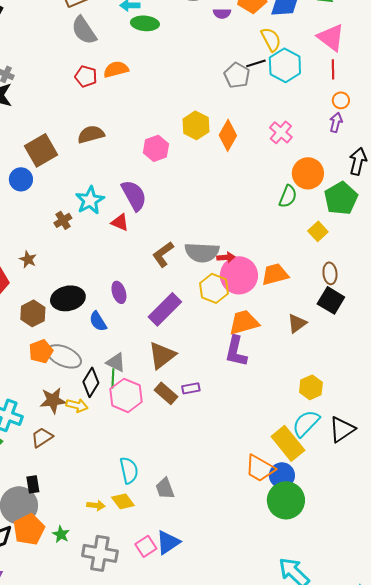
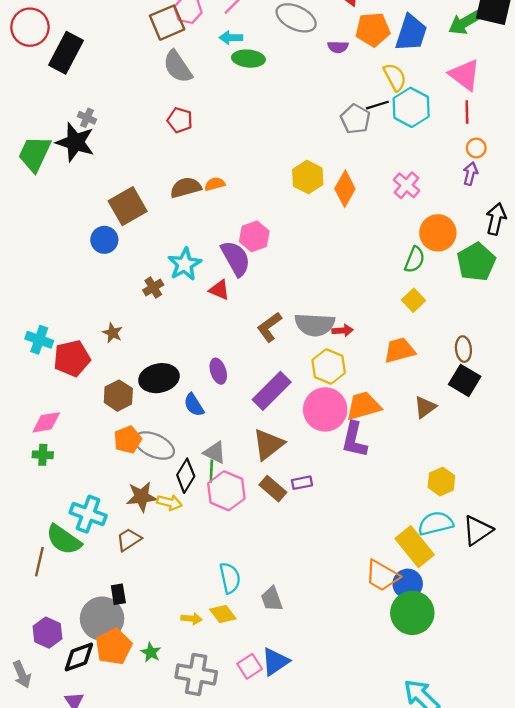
orange semicircle: (116, 69) -> (215, 184), moved, size x0.7
pink hexagon: (156, 148) -> (254, 236), moved
yellow square: (318, 231) -> (413, 300), moved
pink circle: (239, 275) -> (325, 409), moved
cyan semicircle: (306, 423) -> (436, 523), turned 32

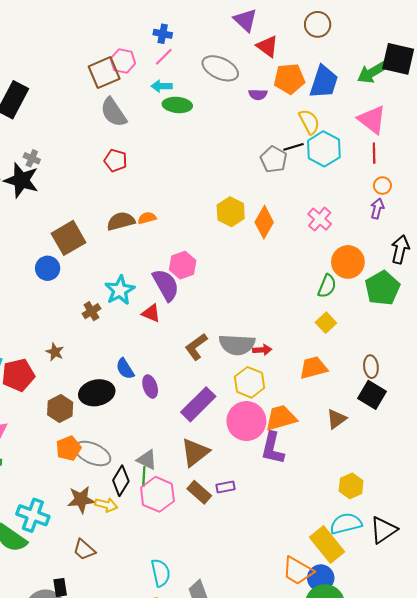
blue semicircle: (194, 405) -> (125, 369), moved
brown trapezoid: (129, 540) -> (84, 550), moved, turned -105

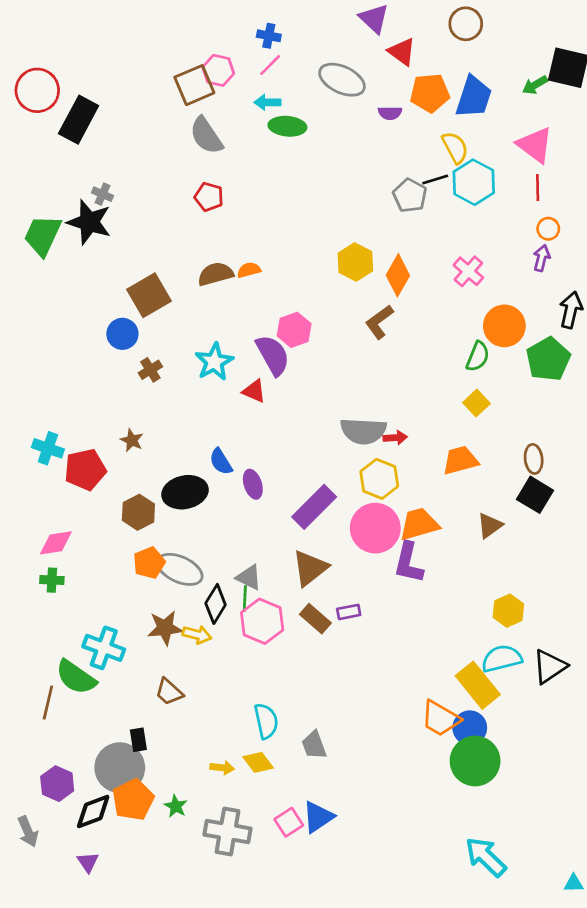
green arrow: (372, 73) -> (535, 85), size x0.7
brown cross: (92, 311) -> (150, 370), moved
brown L-shape: (196, 347) -> (379, 322), moved

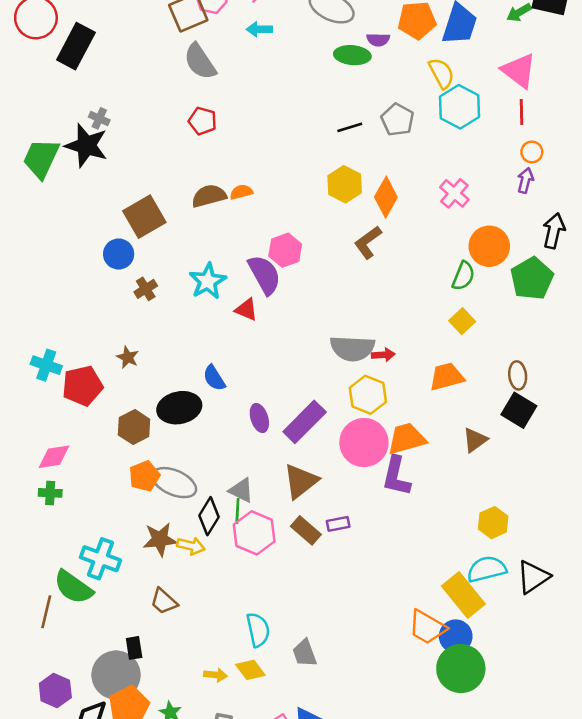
green ellipse: (287, 126) -> (352, 55), moved
black line: (435, 179) -> (350, 127), moved
purple ellipse: (253, 484) -> (259, 418), moved

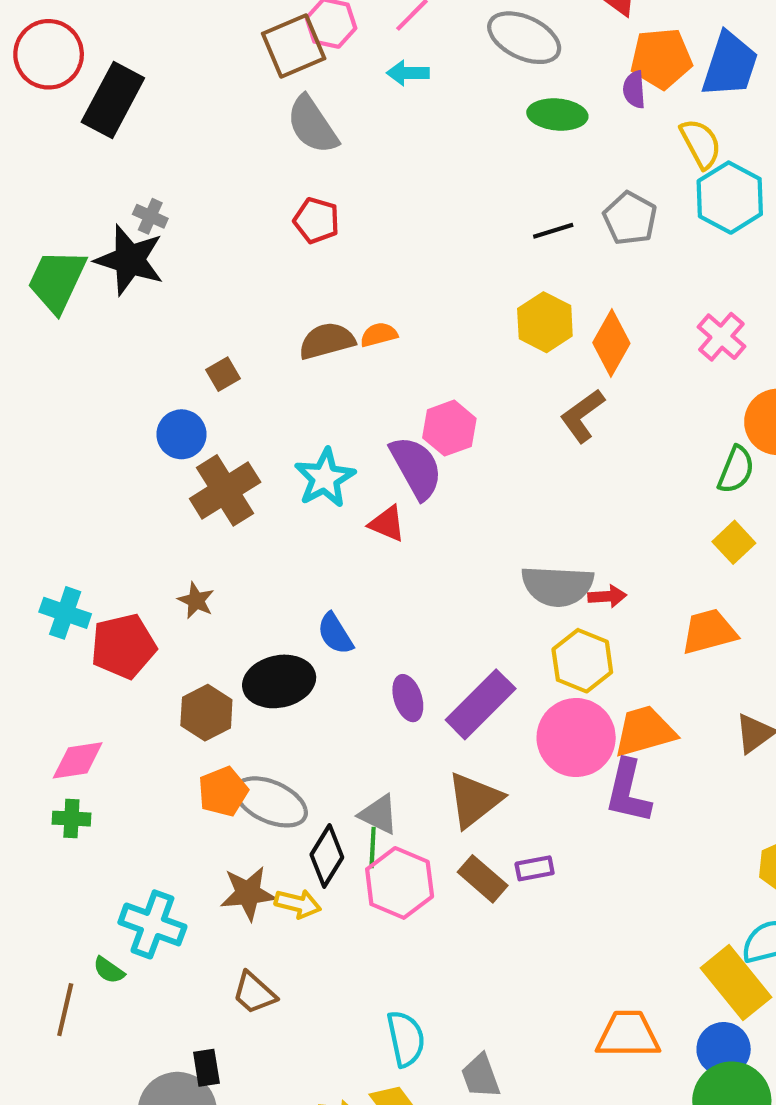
purple semicircle: (378, 40) -> (634, 90), moved, turned 85
brown square: (144, 217) -> (223, 374), size x0.5
brown cross: (146, 289) -> (225, 490), size x1.8
green semicircle: (73, 587) -> (109, 970), size x0.5
orange trapezoid: (427, 627) -> (628, 1035), moved, turned 150

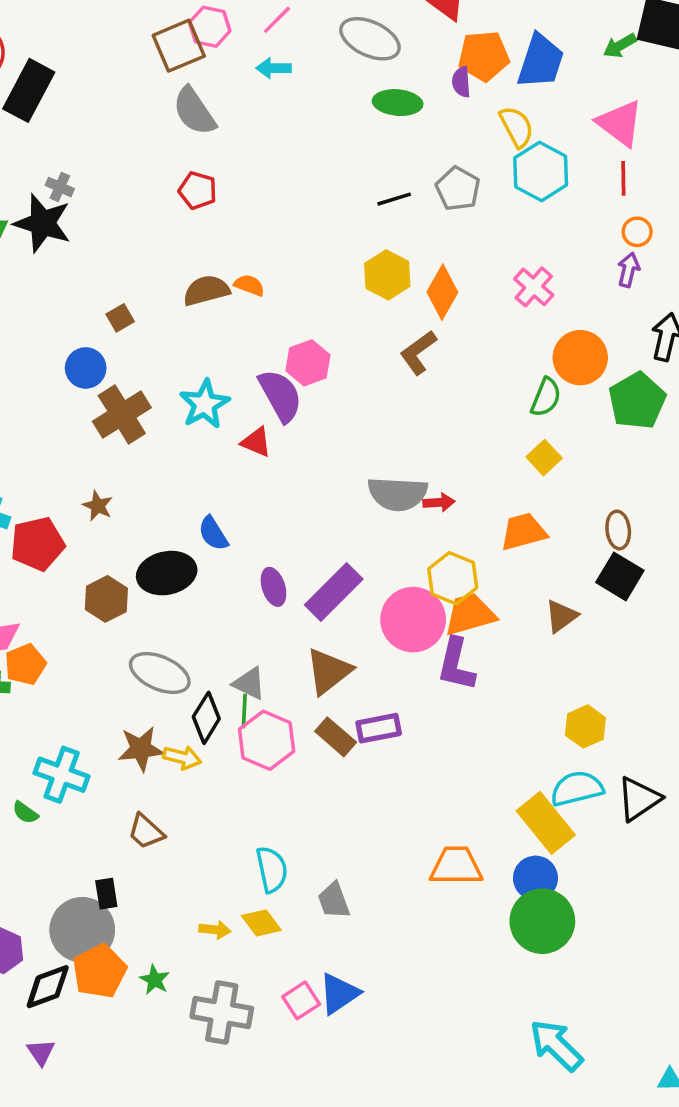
orange semicircle: (379, 335) -> (249, 285), turned 36
yellow hexagon: (582, 661) -> (453, 578), moved
orange pentagon: (223, 792) -> (25, 664), moved
purple rectangle: (535, 868) -> (379, 728), size x1.4

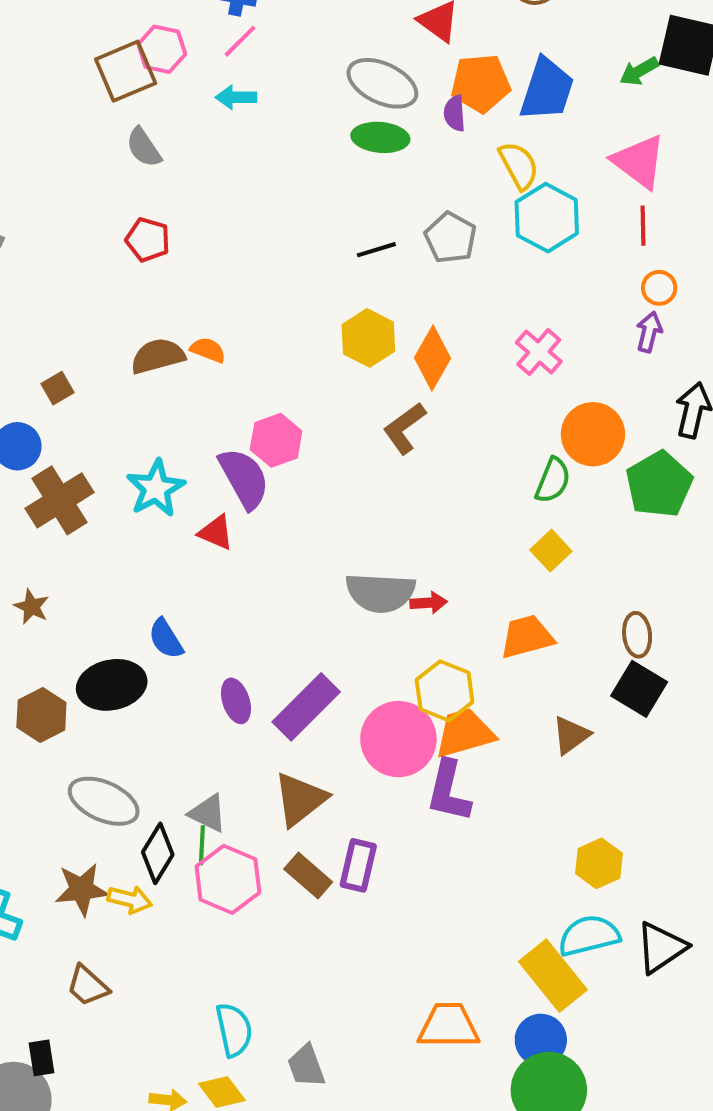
gray ellipse: (370, 39) -> (382, 83), moved
gray semicircle: (194, 111) -> (144, 147), size x0.7
purple rectangle: (379, 728) -> (358, 865), turned -66

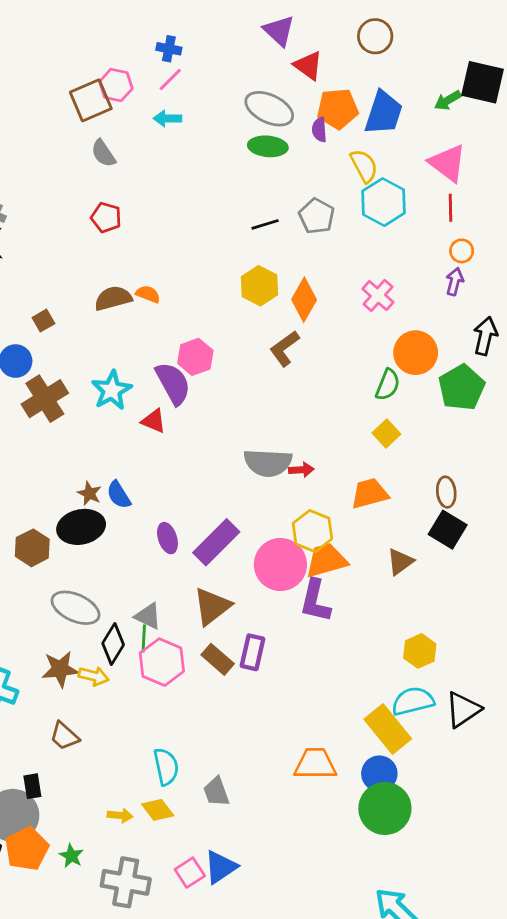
brown star: (31, 607) -> (89, 493), moved

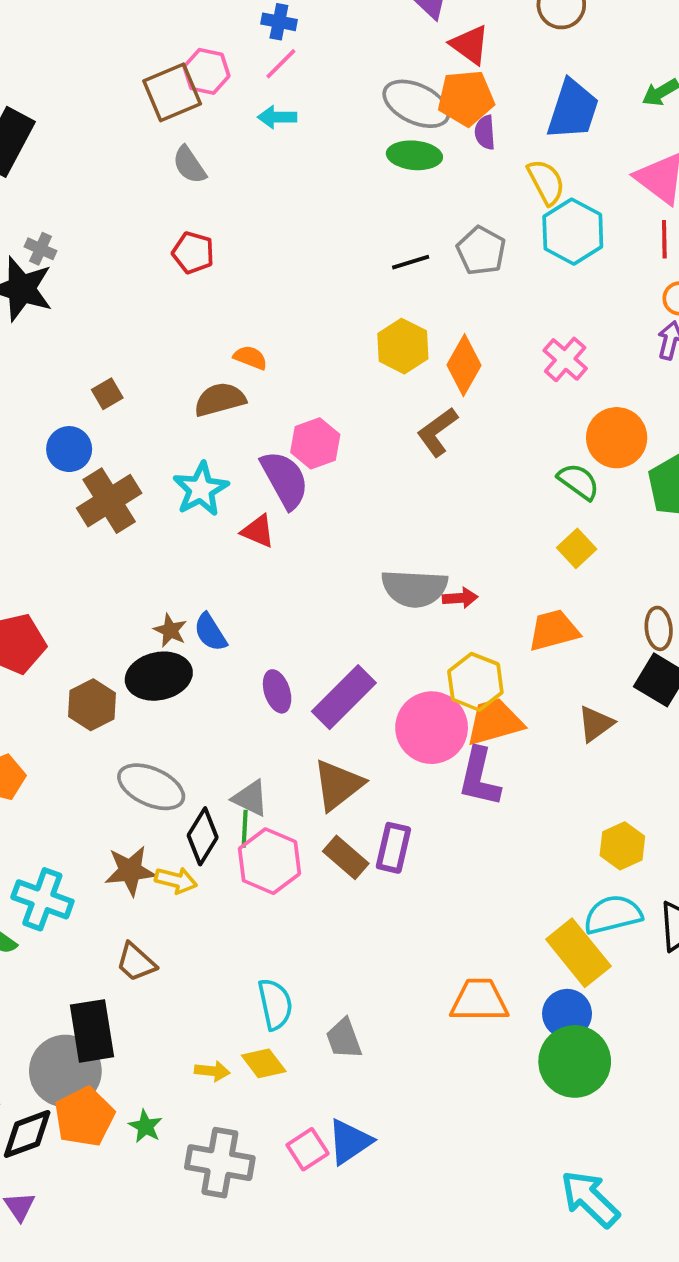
orange pentagon: (338, 109) -> (466, 98), moved
brown semicircle: (113, 298) -> (220, 400), moved
green semicircle: (388, 385) -> (578, 482), turned -76
black rectangle: (32, 786) -> (92, 1031), size x1.8

